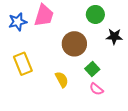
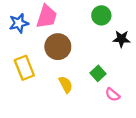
brown circle: (74, 44) -> (58, 47), moved
pink semicircle: (96, 89) -> (112, 95), moved

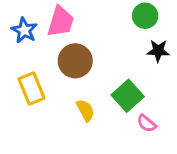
green circle: (101, 15) -> (145, 16), moved
blue star: (19, 23) -> (24, 30), turned -30
green square: (98, 73) -> (128, 96), size x1.5

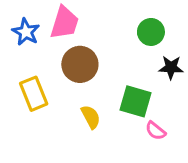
green circle: (145, 16) -> (151, 32), moved
black star: (158, 51) -> (171, 67), moved
green square: (128, 96) -> (135, 101), turned -32

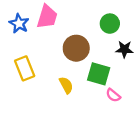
brown circle: (80, 64) -> (76, 48), moved

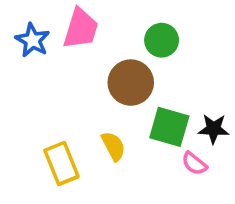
green circle: (110, 24) -> (162, 40), moved
black star: (124, 49) -> (214, 129), moved
yellow rectangle: (25, 68) -> (61, 163), moved

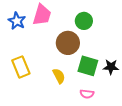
yellow rectangle: (61, 163) -> (21, 67), moved
pink semicircle: (194, 163) -> (87, 94), moved, turned -32

